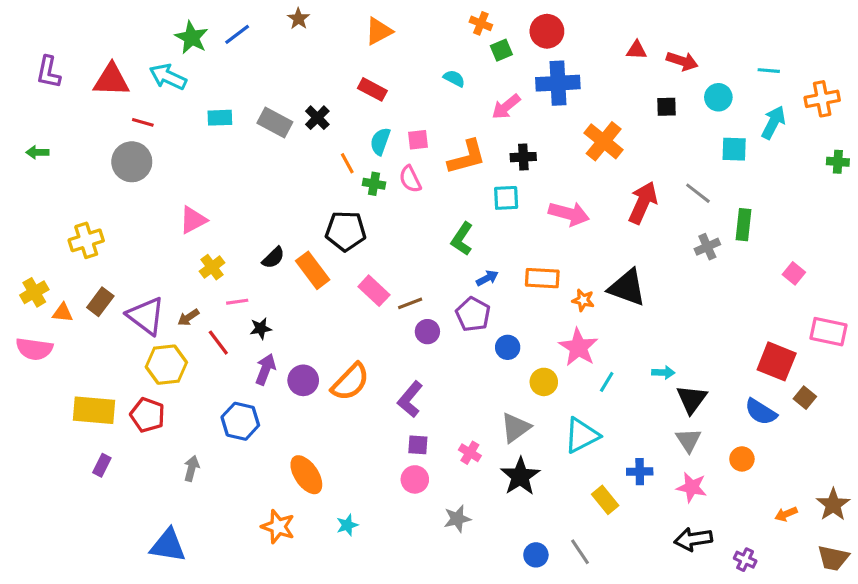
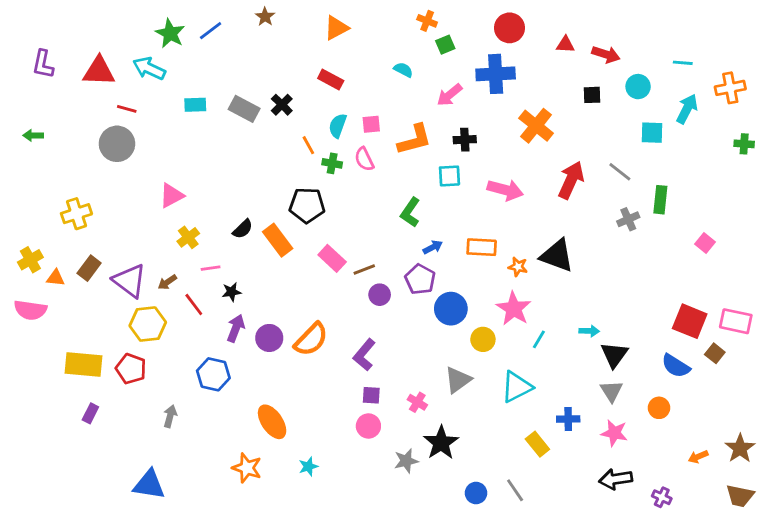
red circle: (547, 31) -> (510, 28), moved
pink rectangle: (828, 332) -> (736, 321), moved
blue circle: (508, 347) -> (451, 309), size x1.5
black star: (520, 476) -> (441, 443), moved

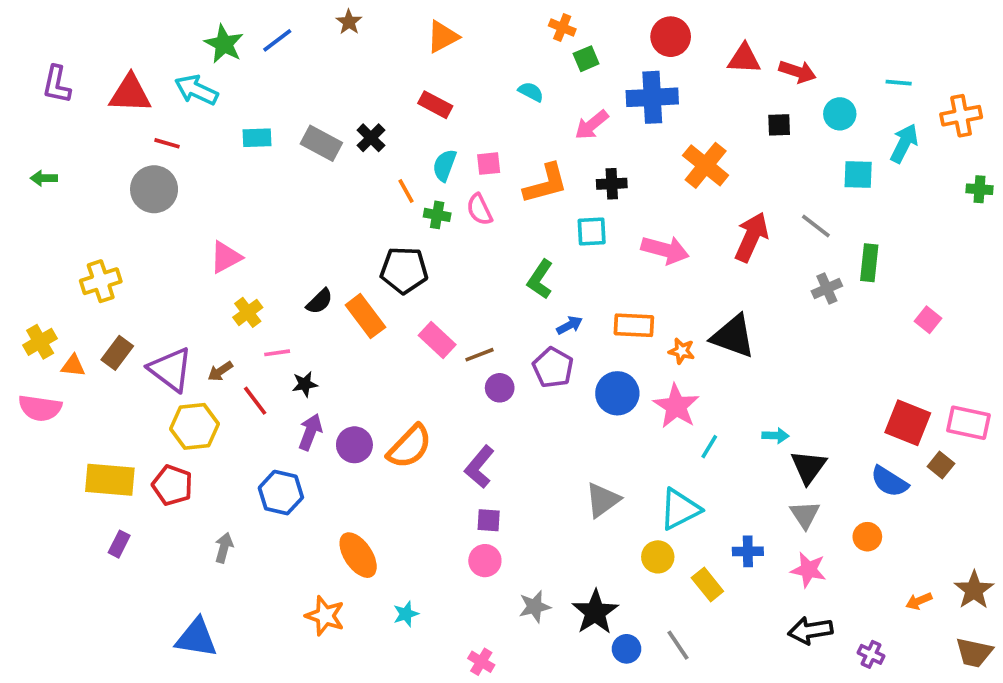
red triangle: (565, 45) -> (744, 59), size x1.4
blue circle: (451, 309) -> (617, 393), moved
yellow circle: (483, 339) -> (658, 557), moved
pink cross: (417, 402) -> (481, 662), moved
black star: (441, 443) -> (595, 612), moved

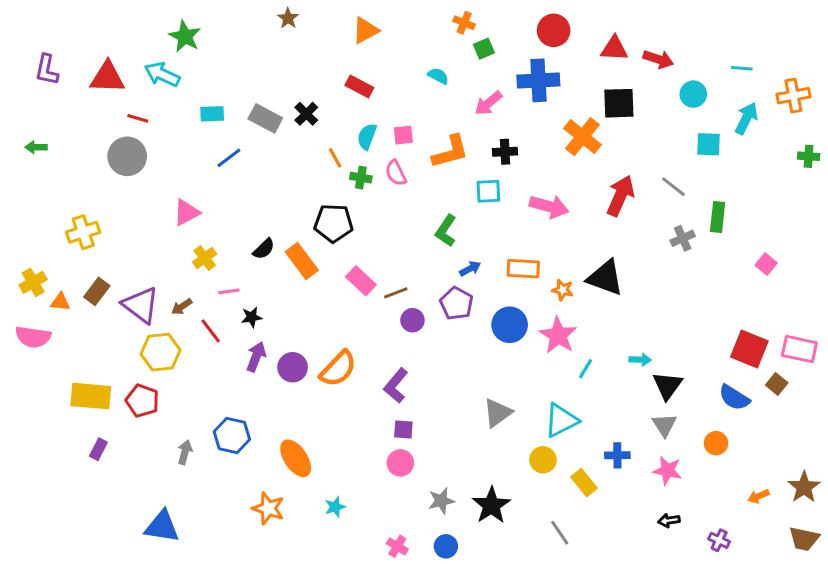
blue line: (277, 40) -> (229, 158), moved
black square: (779, 125) -> (619, 103), moved, size x1.6
blue hexagon: (281, 493) -> (232, 436), moved
black arrow: (810, 630) -> (669, 521), size x0.6
blue circle: (627, 649) -> (446, 546), moved

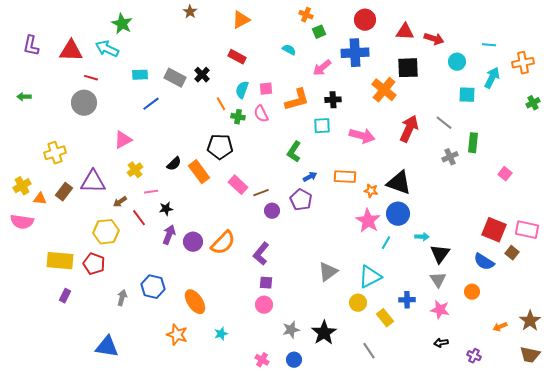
green cross: (809, 156) -> (533, 103), turned -32
purple triangle: (141, 305) -> (93, 182), moved, turned -36
blue circle: (510, 325) -> (398, 214), moved

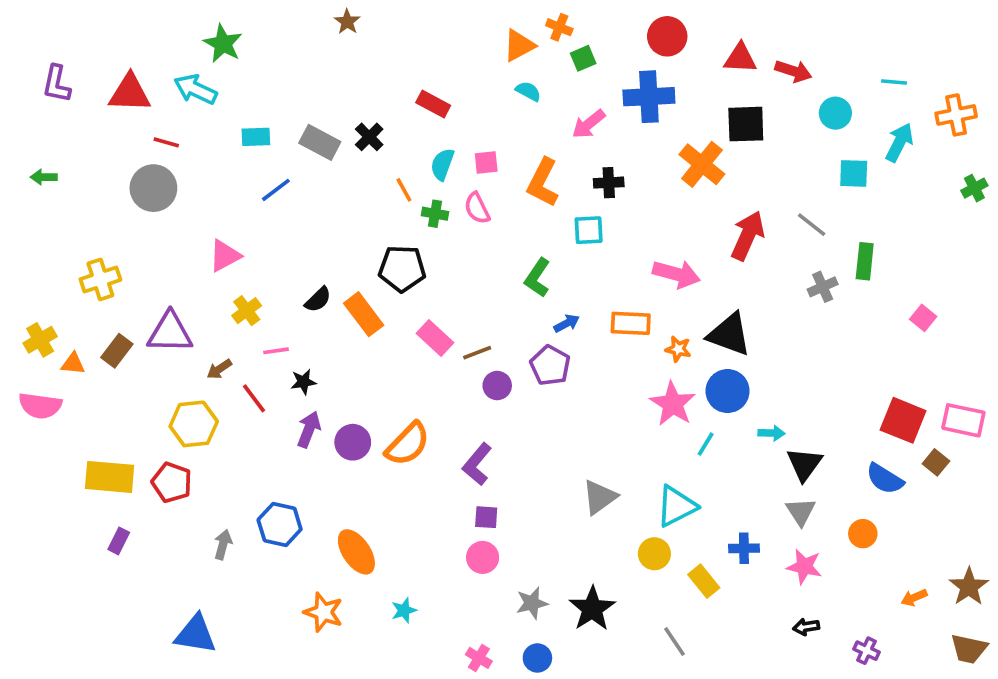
orange triangle: (241, 20) -> (519, 45), moved
orange L-shape: (297, 100) -> (543, 183), turned 132
pink arrow: (362, 136) -> (676, 274), moved

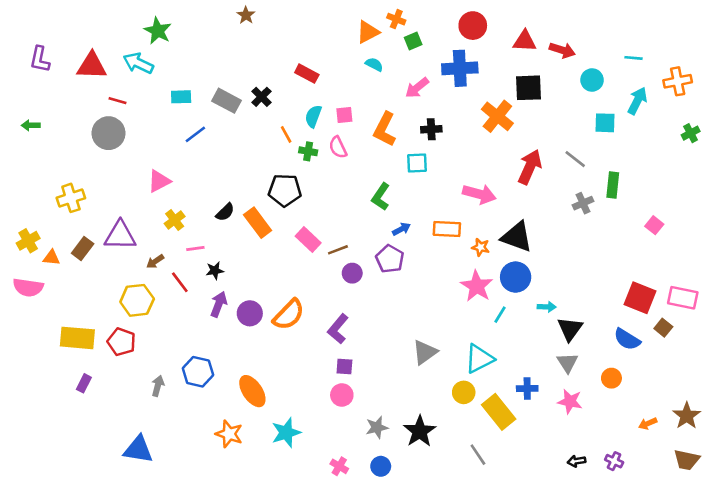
yellow rectangle: (704, 581) -> (499, 412), size x1.5
cyan star: (404, 610) -> (286, 433), size x1.6
black arrow: (806, 627) -> (576, 461), moved

